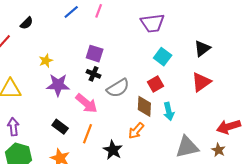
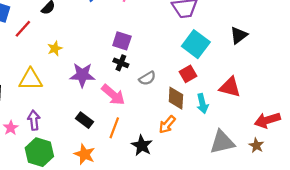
cyan square: (163, 57) -> (196, 44), size x1.4
yellow star: (46, 61) -> (55, 49), moved
red triangle: (201, 82) -> (230, 87), moved, turned 50
gray semicircle: (118, 88) -> (147, 78), size x0.7

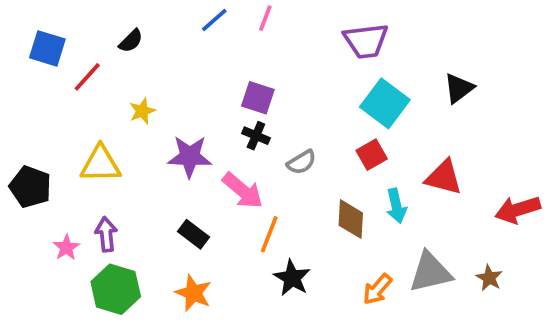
brown diamond: (176, 98) -> (351, 219), moved
red arrow: (267, 120) -> (518, 210), moved
orange arrow: (167, 125) -> (377, 289), moved
orange line: (114, 128) -> (269, 234), moved

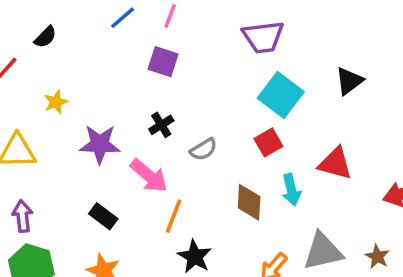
purple square: (258, 98) -> (163, 62), moved
black cross: (256, 136) -> (161, 125), turned 35

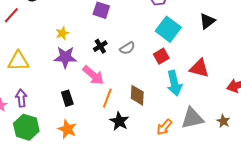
yellow star: (56, 102) -> (62, 33), moved
gray semicircle: (203, 149) -> (127, 48), moved
cyan arrow: (291, 190) -> (174, 83), size x1.4
brown diamond: (249, 202) -> (137, 95), moved
black rectangle: (103, 216) -> (67, 98), turned 35

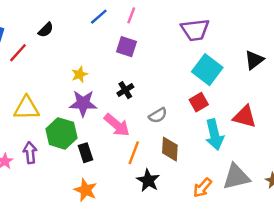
gray semicircle: (127, 48) -> (158, 115), moved
green hexagon: (26, 127) -> (61, 133), moved

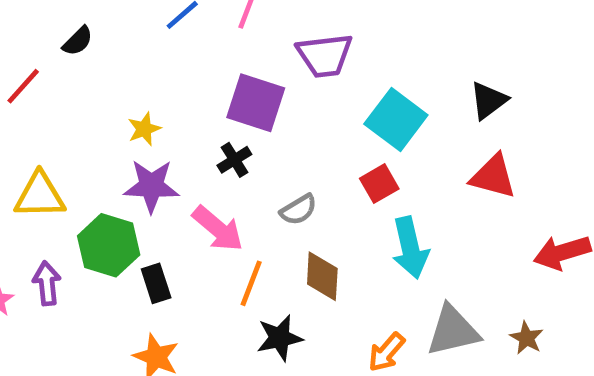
purple trapezoid: (195, 30) -> (325, 55), moved
purple square: (126, 47) -> (256, 103), moved, size x1.4
red triangle: (245, 117) -> (493, 176), moved
black star: (148, 180) -> (280, 338), turned 30

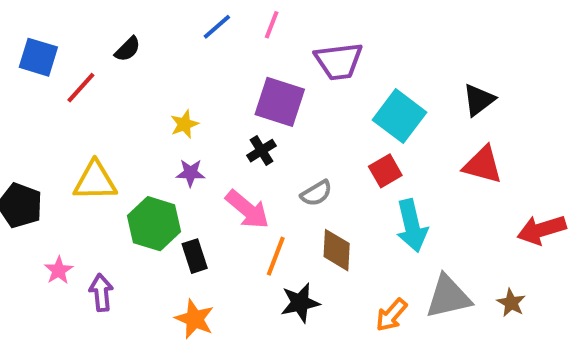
purple star: (151, 186) -> (191, 173), size x0.6
purple arrow: (47, 283) -> (101, 293), moved

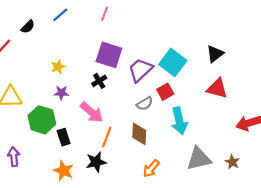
blue line: (217, 27) -> (60, 15), moved
purple trapezoid: (339, 61) -> (140, 70), moved, turned 144
gray semicircle: (316, 193) -> (145, 104), moved
black star: (300, 303) -> (96, 162), moved
orange arrow: (391, 315) -> (151, 168), moved

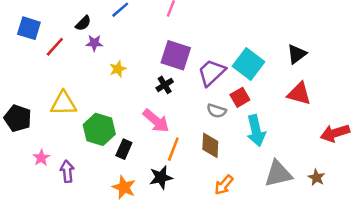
purple star: (61, 93) -> (94, 43), moved
gray semicircle: (145, 104) -> (216, 111), turned 49
black rectangle: (64, 137) -> (124, 149), turned 42

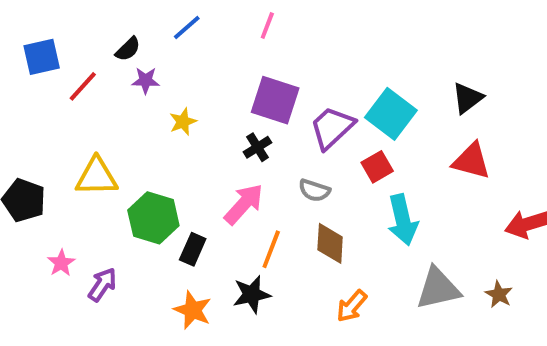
blue square: (29, 28) -> (42, 57), turned -30
gray semicircle: (216, 111) -> (314, 190), moved
pink arrow: (156, 121) -> (244, 204), turned -88
purple arrow: (67, 171) -> (102, 285), turned 40

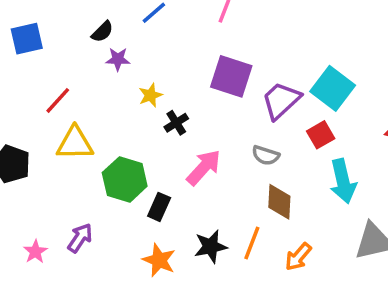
red line: (83, 86) -> (58, 100), moved
black cross: (257, 147) -> (176, 123), moved
orange line: (271, 249) -> (252, 243), moved
pink star: (61, 263) -> (35, 252), moved

